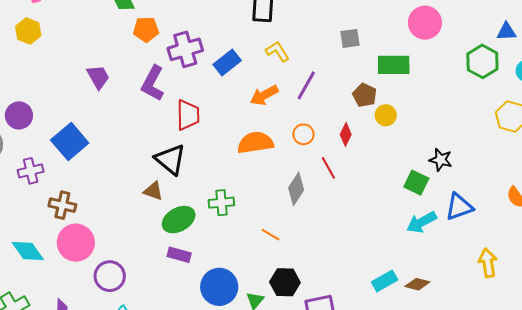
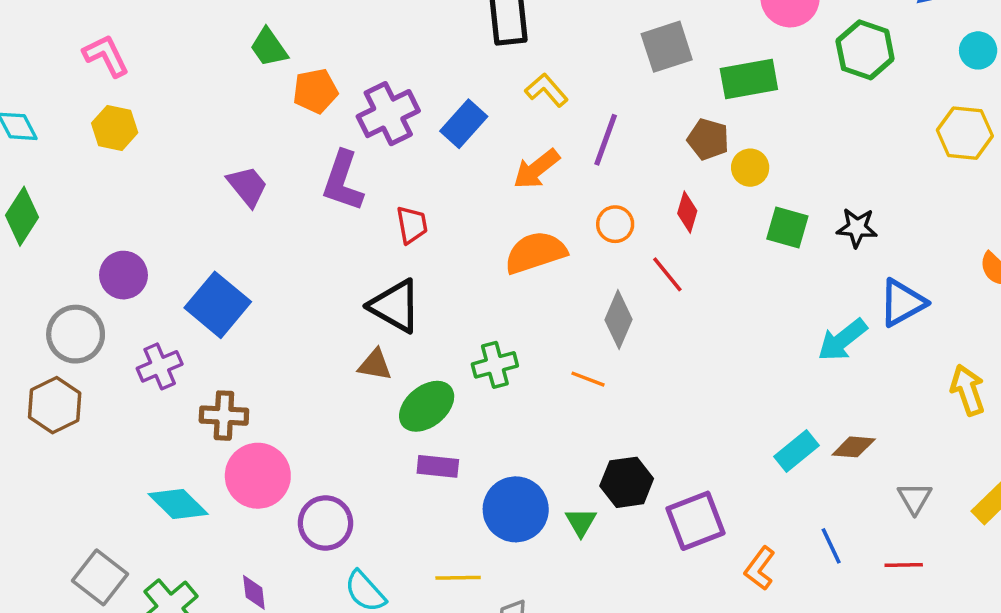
gray square: (350, 38) -> (667, 47), size x1.4
green hexagon: (482, 61) -> (865, 50), moved
red trapezoid: (188, 115) -> (412, 225), size x0.7
green square: (416, 183) -> (787, 227), moved
orange line: (271, 235) -> (588, 379), moved

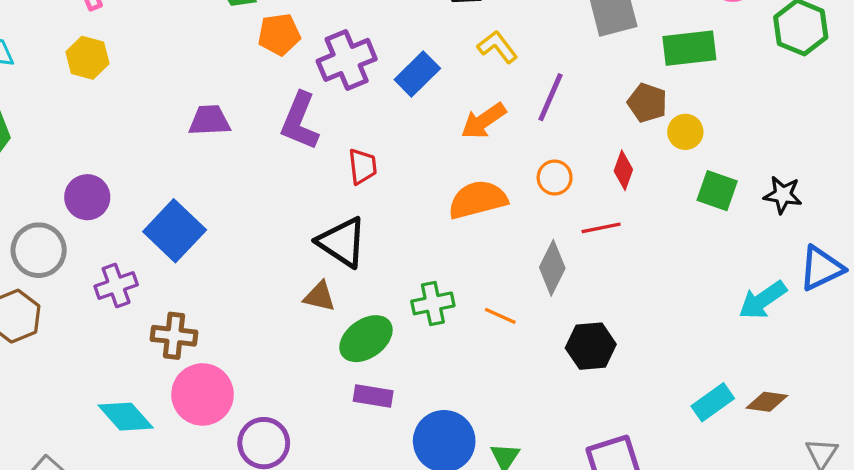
purple trapezoid: (247, 186) -> (209, 120), turned -57
red line: (667, 274) -> (601, 228), turned -66
orange line: (588, 379) -> (500, 316), moved
black hexagon: (627, 482) -> (591, 346), moved

